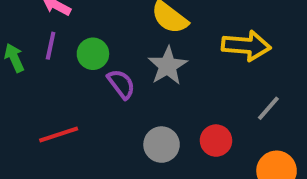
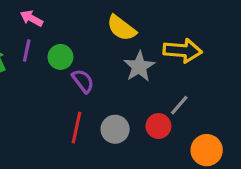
gray star: (168, 66) -> (139, 67), moved
gray line: (268, 108) -> (179, 105), moved
red line: (59, 134) -> (77, 128), moved, turned -60

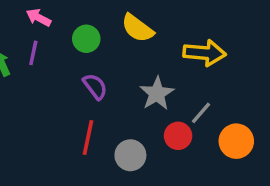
green circle: (60, 57) -> (86, 39), moved
gray star: (139, 67) -> (157, 93), moved
gray circle: (115, 129) -> (130, 155), moved
orange circle: (207, 150) -> (236, 141), moved

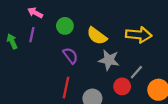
yellow semicircle: (137, 28) -> (97, 36), moved
gray star: (157, 93) -> (109, 60), turned -30

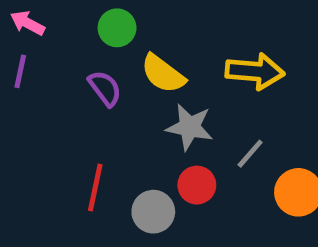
green circle: (65, 26) -> (117, 28), moved
purple semicircle: (70, 56) -> (105, 88), moved
red circle: (122, 86) -> (197, 185), moved

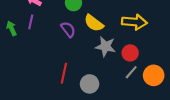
gray line: (250, 154) -> (131, 72), moved
red circle: (197, 185) -> (130, 53), moved

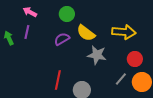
purple semicircle: (68, 29) -> (62, 39), turned -84
red circle: (130, 53) -> (135, 59), moved

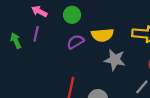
green circle: (67, 14) -> (72, 15), moved
yellow semicircle: (86, 33) -> (102, 35), turned -42

